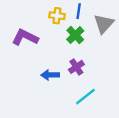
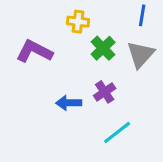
blue line: (79, 11) -> (142, 15), moved
gray triangle: (104, 24) -> (141, 54), moved

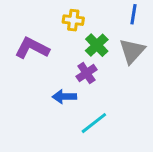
purple cross: (105, 92) -> (86, 73), moved
cyan line: (117, 133) -> (94, 123), moved

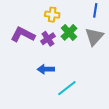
purple cross: (86, 73) -> (48, 39), moved

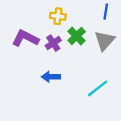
cyan line: (67, 88) -> (98, 88), moved

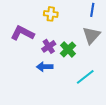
green cross: (77, 36) -> (68, 49), moved
purple cross: (53, 43) -> (49, 46), moved

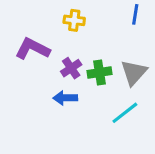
gray triangle: (91, 35) -> (134, 73), moved
green cross: (68, 49) -> (100, 73), turned 35

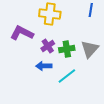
yellow cross: (74, 20) -> (50, 14), size x1.5
cyan line: (125, 113) -> (67, 76), moved

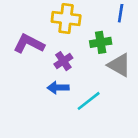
green cross: (67, 49) -> (101, 42), moved
gray triangle: (90, 49) -> (119, 65), turned -42

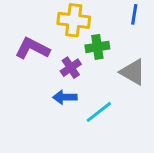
green cross: (101, 42) -> (97, 47), moved

